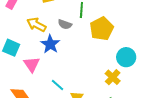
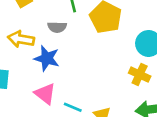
pink triangle: (32, 64) -> (45, 94), moved

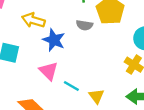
gray semicircle: (57, 27) -> (84, 25), moved

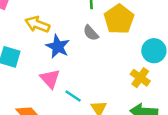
gray semicircle: (84, 25) -> (91, 33), turned 35

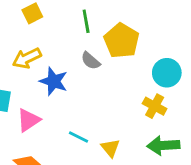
yellow arrow: (37, 24) -> (27, 58), turned -40
pink triangle: (50, 79) -> (28, 120), moved, turned 45

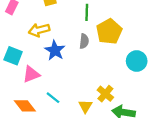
gray semicircle: (91, 61) -> (84, 41), turned -136
yellow cross: (155, 106) -> (105, 94), moved
cyan line: (79, 137) -> (53, 98), moved

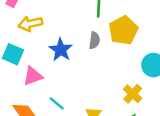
yellow arrow: (39, 30) -> (30, 24), moved
yellow cross: (105, 94) -> (133, 94), moved

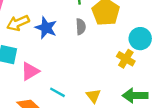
blue star: (61, 50) -> (46, 28), moved
yellow cross: (133, 94) -> (126, 59), moved

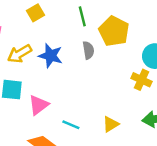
yellow triangle: (93, 96) -> (111, 124), turned 42

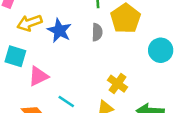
yellow cross: (142, 80) -> (118, 84), moved

